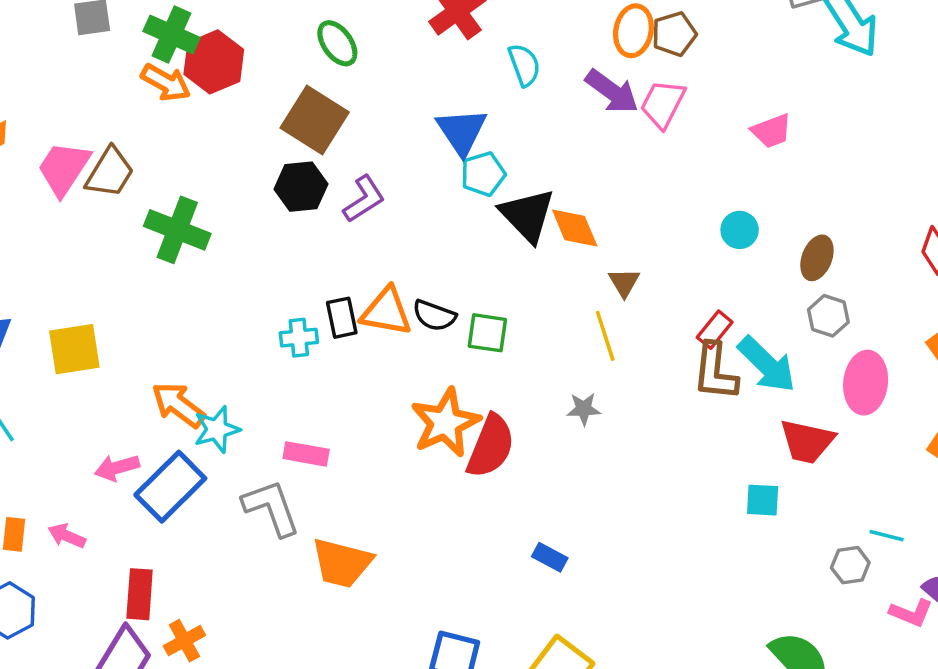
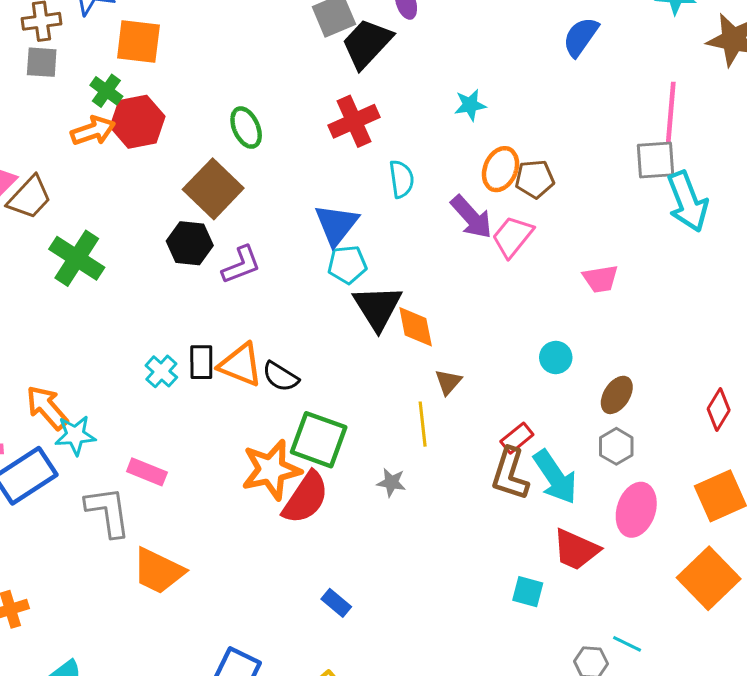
green cross: (171, 34) -> (106, 91), size x0.7
orange arrow: (166, 83) -> (93, 131), turned -60
green square: (487, 333) -> (319, 440), moved, size x1.5
cyan cross: (299, 338) -> (161, 371), turned 36

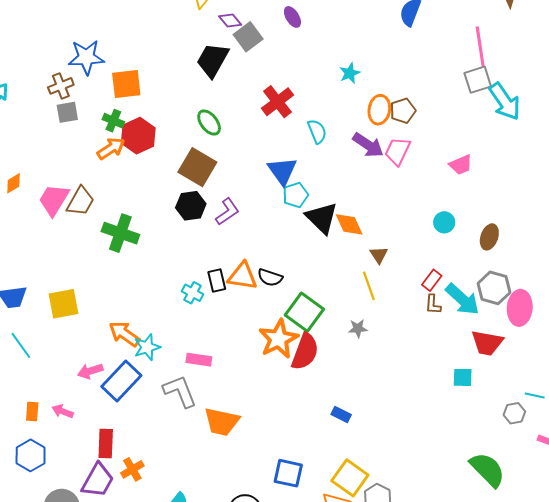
black trapezoid: (367, 43) -> (213, 60), moved
green square: (319, 440) -> (304, 312), turned 30
gray hexagon: (616, 446) -> (494, 288), moved, size x1.4
brown L-shape: (510, 474) -> (433, 304), size x0.6

